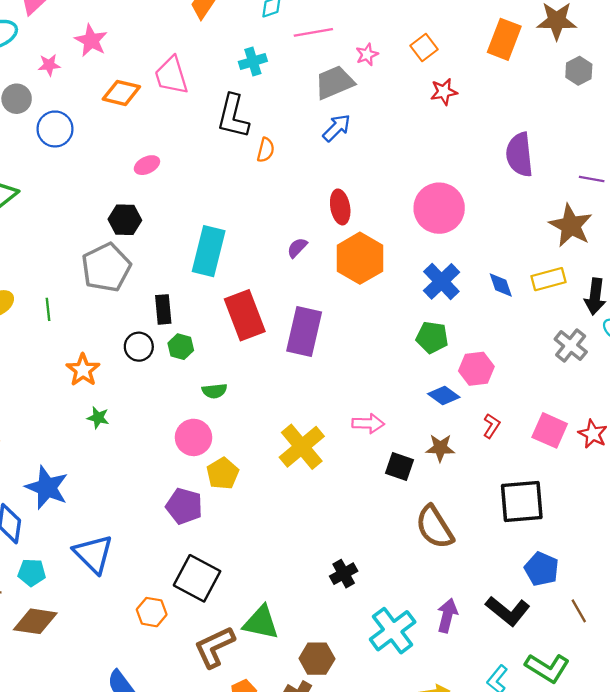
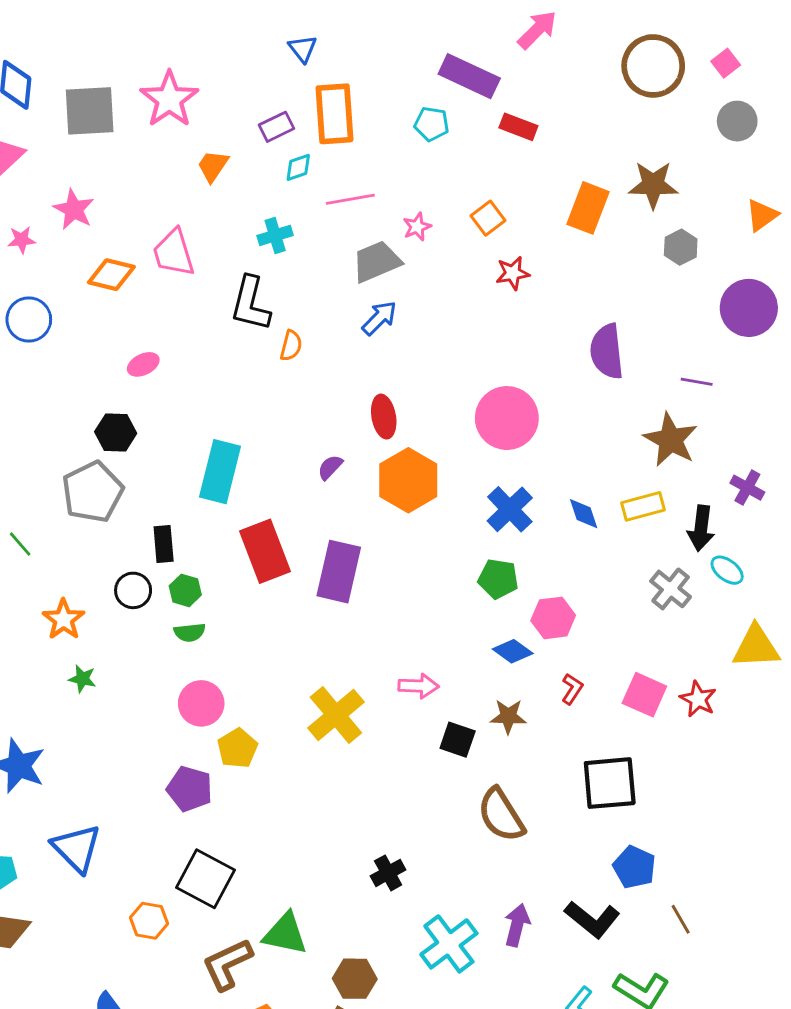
green line: (48, 309) -> (20, 544), turned -35
green semicircle: (214, 391) -> (190, 632), moved

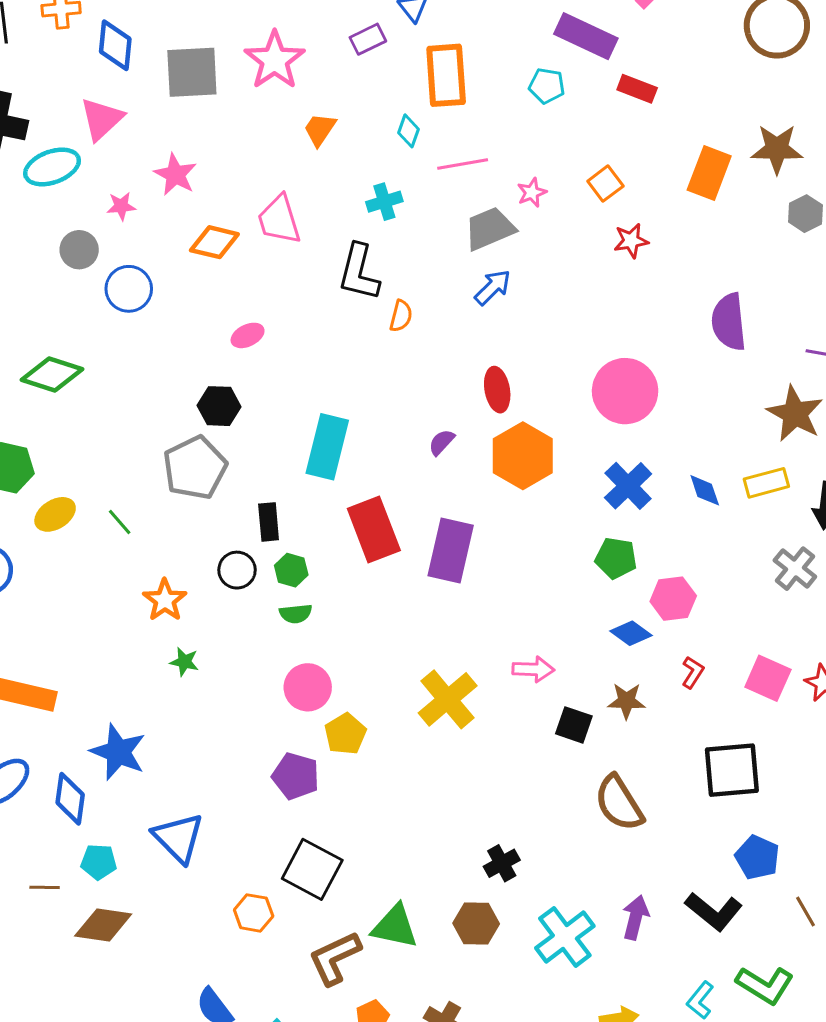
purple rectangle: (277, 127) -> (368, 39), moved
cyan diamond: (298, 167) -> (408, 131), turned -52
brown hexagon: (355, 979) -> (476, 923), moved

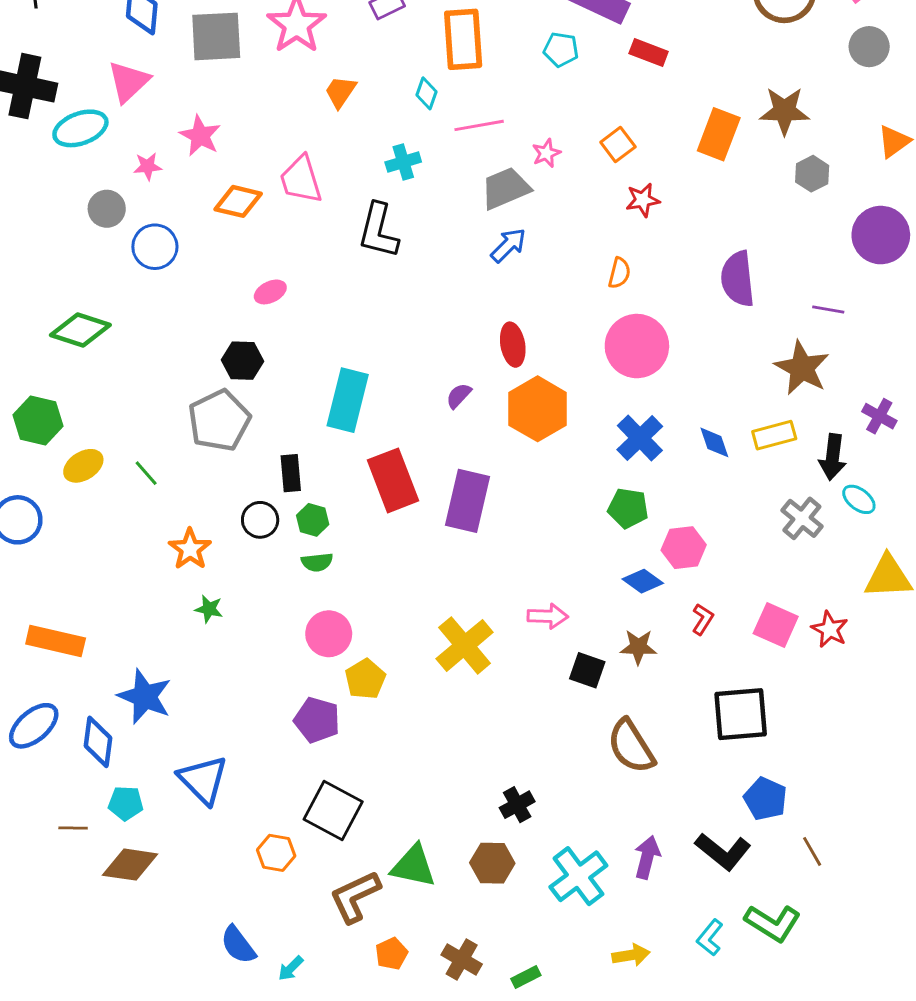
orange semicircle: (401, 316) -> (619, 273), moved

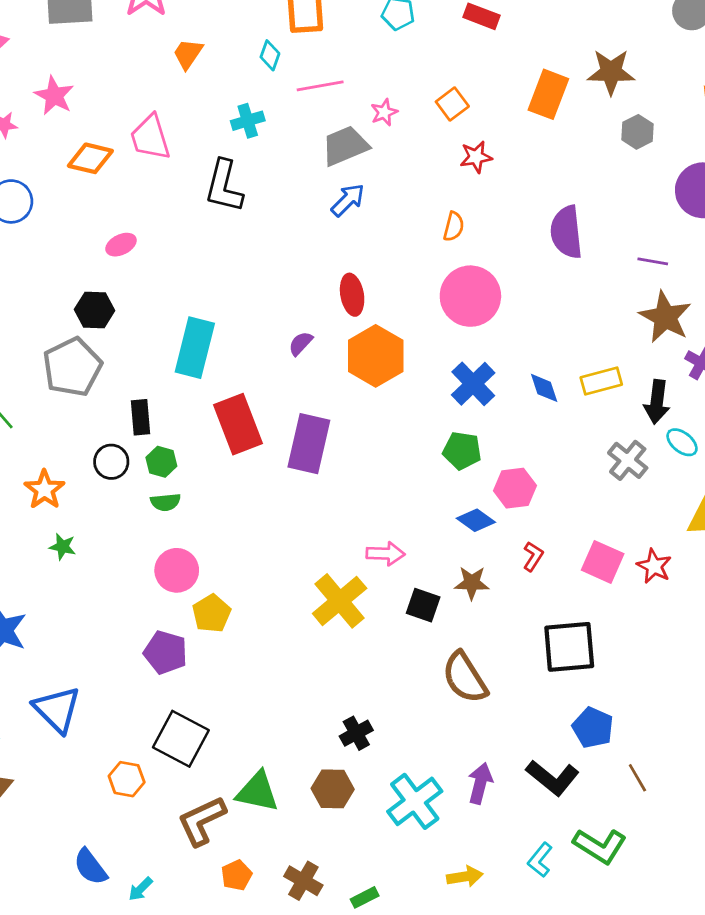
brown star: (802, 368) -> (665, 317), moved
yellow cross: (465, 645) -> (340, 601), moved

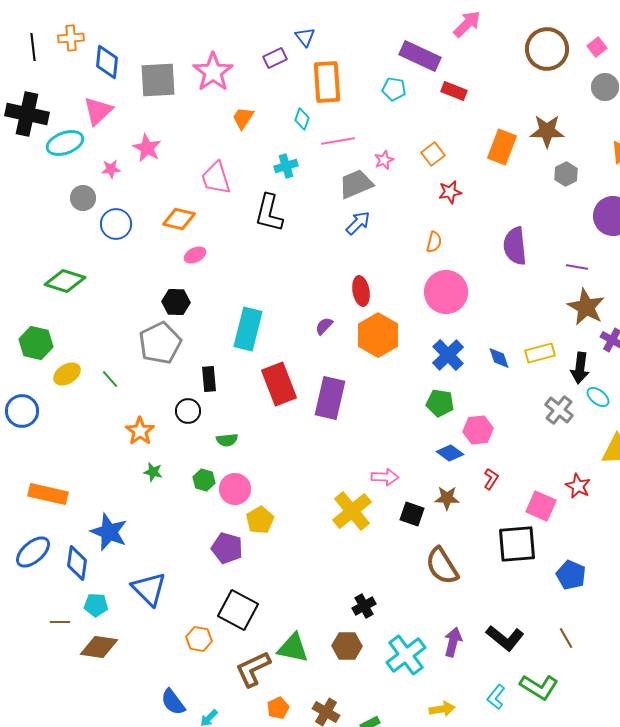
orange diamond: (90, 158) -> (179, 219), moved
green hexagon: (161, 462) -> (204, 480), moved
pink square: (603, 562) -> (541, 506), moved
blue pentagon: (593, 728) -> (571, 575), moved

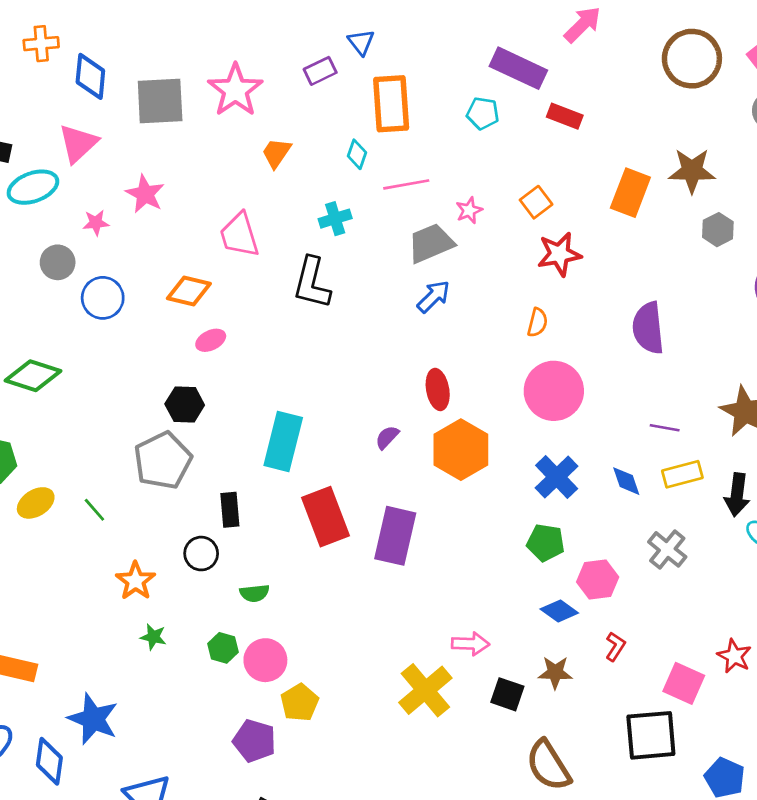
red star: (450, 192) -> (559, 254), size x1.4
purple line: (577, 267) -> (665, 428), moved
gray cross: (559, 410) -> (667, 549), moved

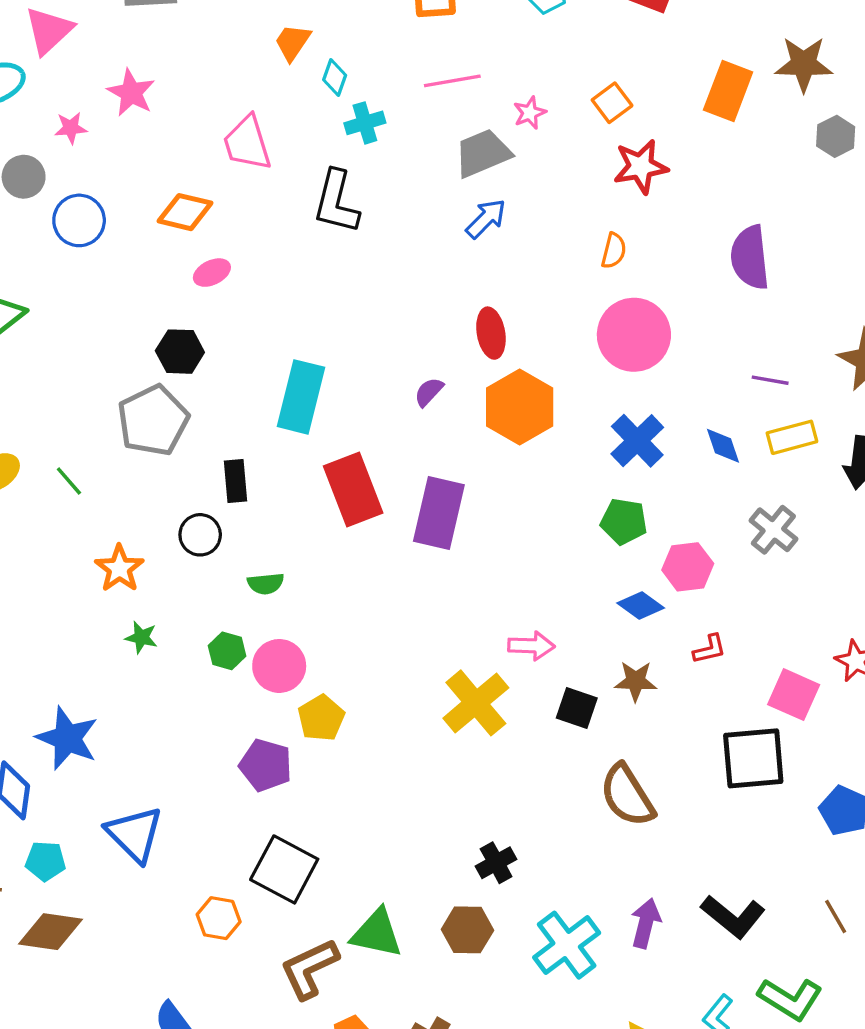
cyan diamond: (357, 154) -> (335, 78), moved
red L-shape: (615, 646) -> (710, 649), turned 44

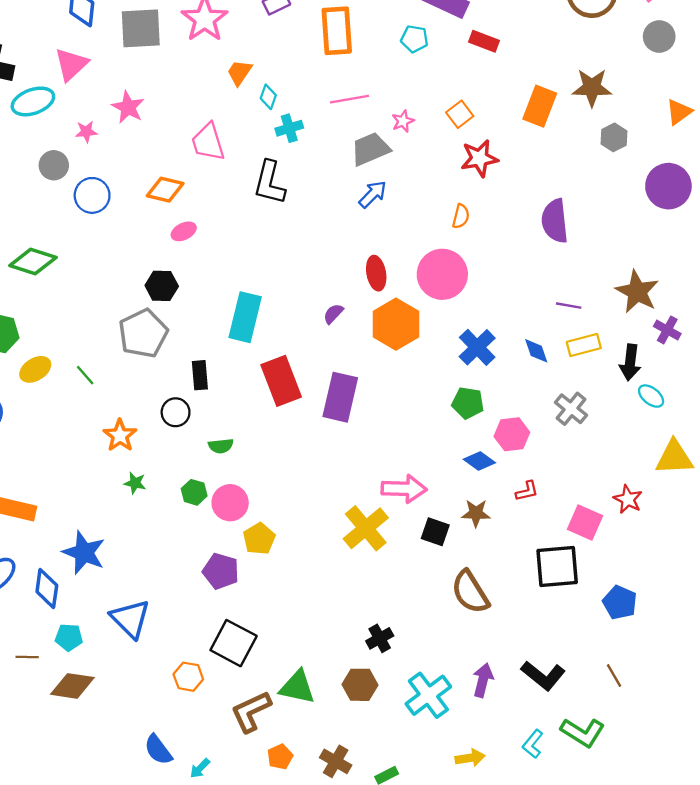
pink circle: (634, 335) -> (442, 274), moved
pink arrow: (531, 646) -> (404, 489), size x1.4

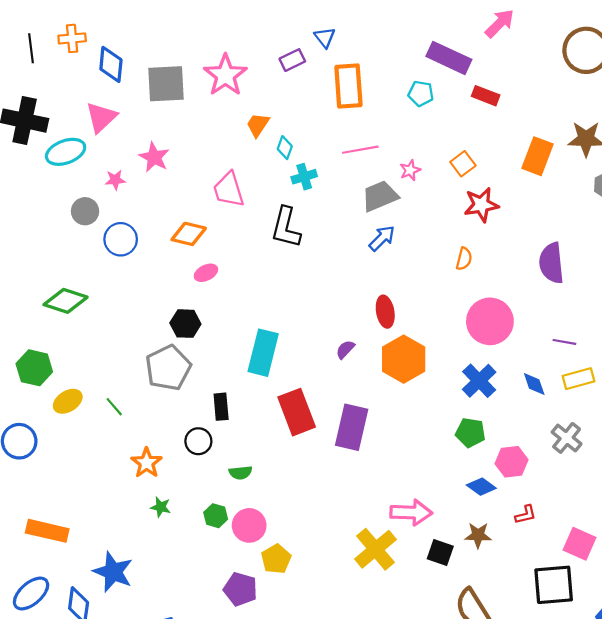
pink circle: (442, 274) -> (490, 321), moved

